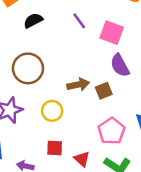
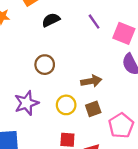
brown circle: (28, 68) -> (45, 65), size x0.7
brown square: (104, 91) -> (93, 109), moved

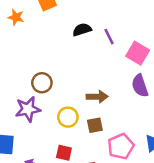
black semicircle: (51, 20) -> (82, 30), moved
brown circle: (45, 65) -> (42, 83), moved

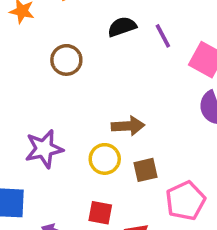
brown circle: (42, 83) -> (66, 60), moved
brown arrow: (97, 97) -> (128, 126), moved

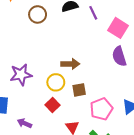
brown circle: (66, 60) -> (38, 14), moved
red square: (100, 213) -> (52, 105), moved, turned 32

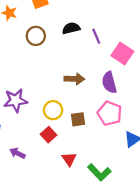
purple semicircle: (119, 56) -> (109, 82), moved
brown arrow: (70, 64) -> (74, 79), moved
pink pentagon: (101, 109) -> (110, 113), moved, turned -30

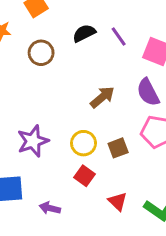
brown arrow: (74, 79) -> (102, 97), turned -30

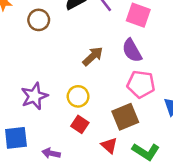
brown square: (118, 148) -> (125, 117), moved, size x1.5

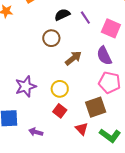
brown circle: (39, 20) -> (51, 38), moved

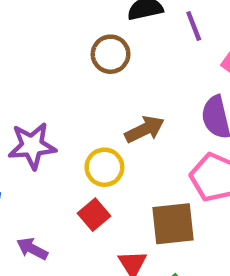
brown arrow: (73, 58) -> (145, 129), moved

